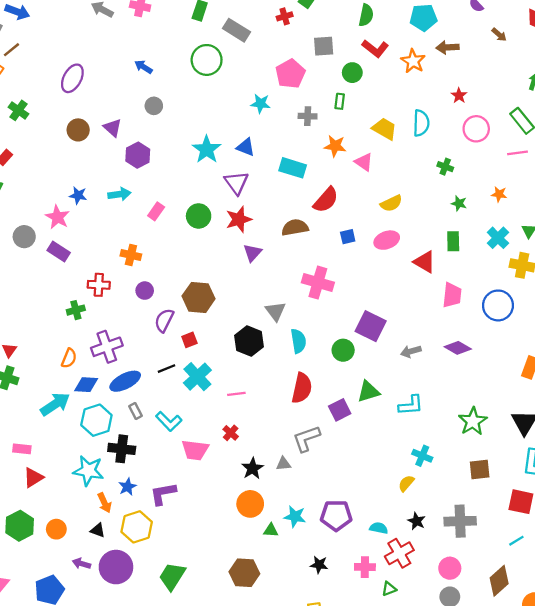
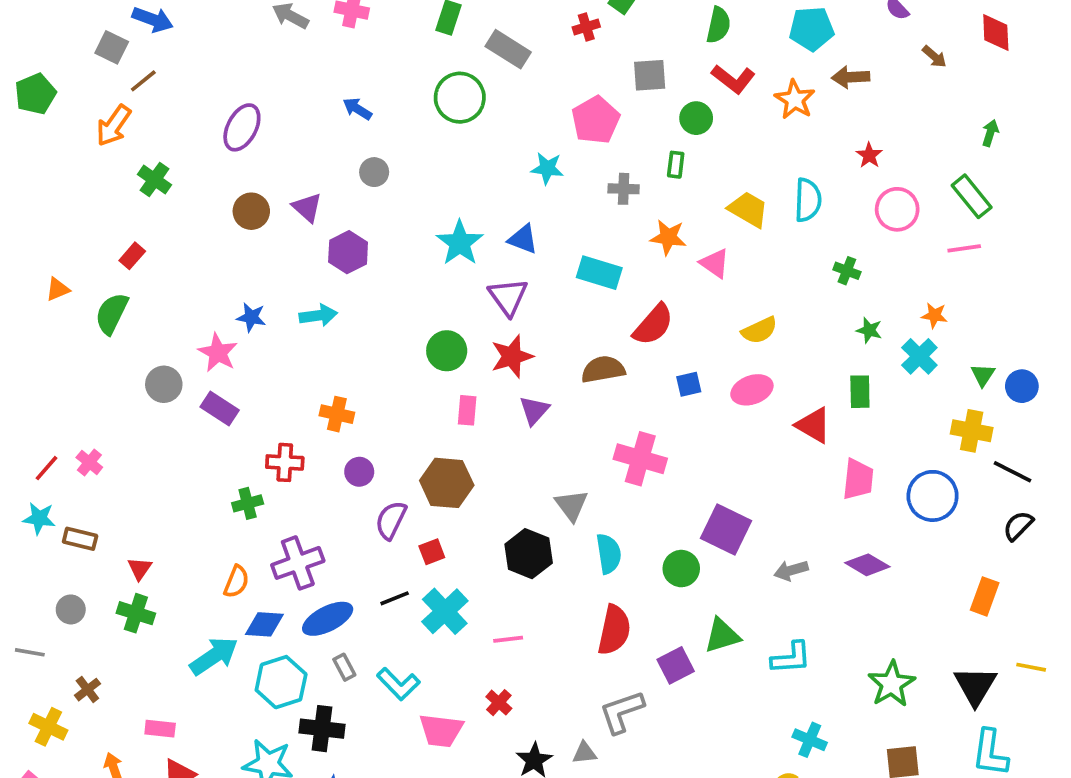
pink rectangle: (156, 211) -> (467, 410), moved, turned -30
cyan cross: (498, 238) -> (919, 356), moved

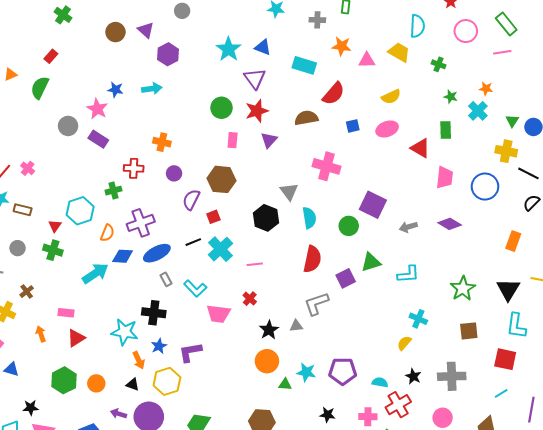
yellow trapezoid: (748, 209) -> (399, 52), moved
pink triangle: (715, 263) -> (367, 60), turned -36
cyan hexagon: (281, 682) -> (80, 211), moved

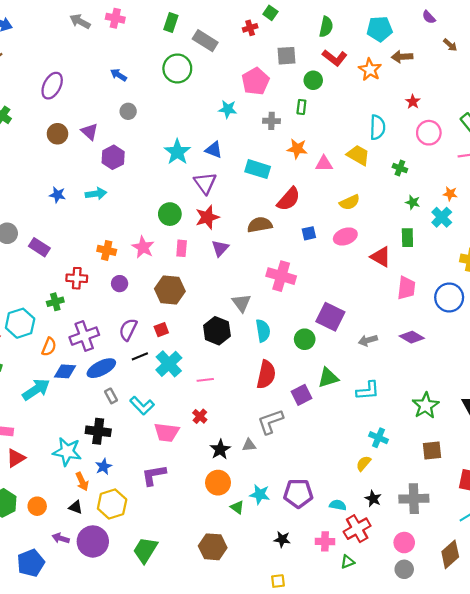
pink star: (97, 109) -> (143, 247), moved
purple semicircle: (191, 200) -> (128, 330), moved
purple L-shape: (190, 352) -> (154, 475), moved
green triangle: (285, 384) -> (237, 507), turned 32

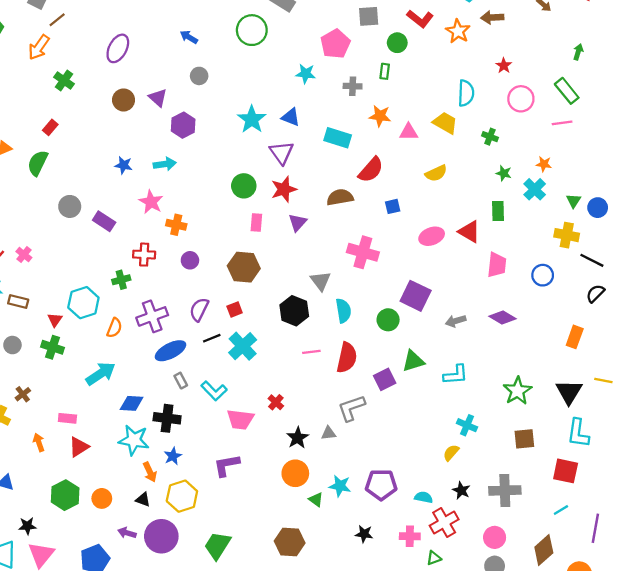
pink ellipse: (345, 236) -> (432, 236), moved
pink star: (143, 247) -> (151, 202), moved
blue circle: (449, 297) -> (543, 275), size x0.7
blue diamond: (65, 371) -> (132, 403), moved
pink line: (205, 380) -> (311, 352), moved

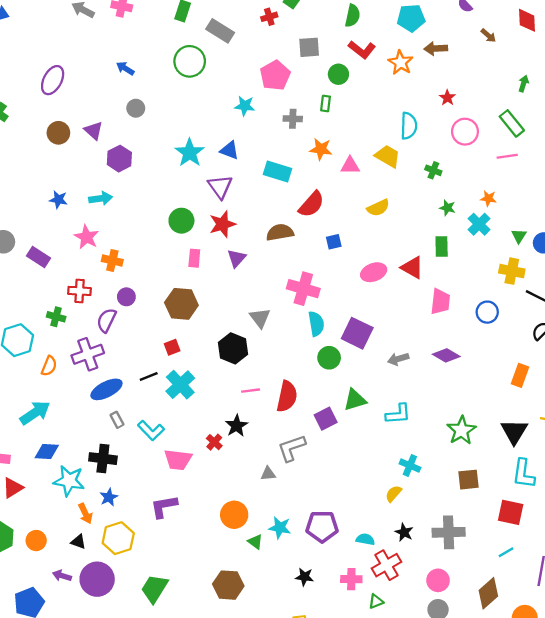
green cross: (121, 280) -> (56, 317), turned 30
purple semicircle: (199, 310) -> (106, 320), moved
cyan semicircle: (343, 311) -> (316, 324), moved
blue diamond: (132, 403) -> (47, 451), moved
black star: (298, 438) -> (237, 426), moved

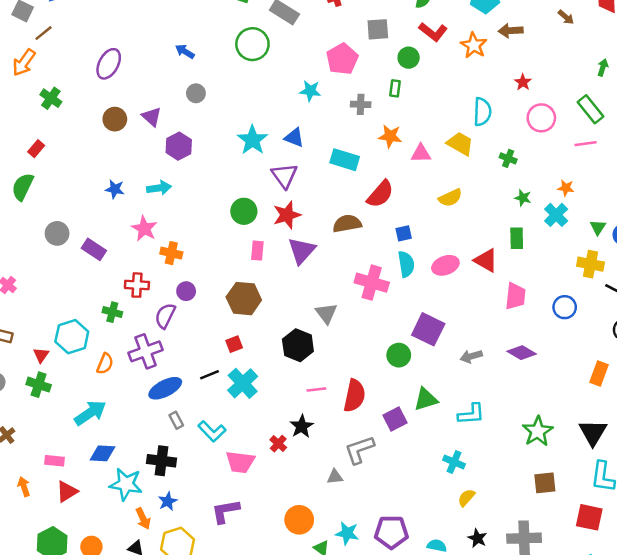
purple triangle: (237, 258) -> (302, 251), size x1.4
cyan semicircle: (316, 324) -> (406, 264), moved
cyan cross: (410, 466) -> (454, 462), moved

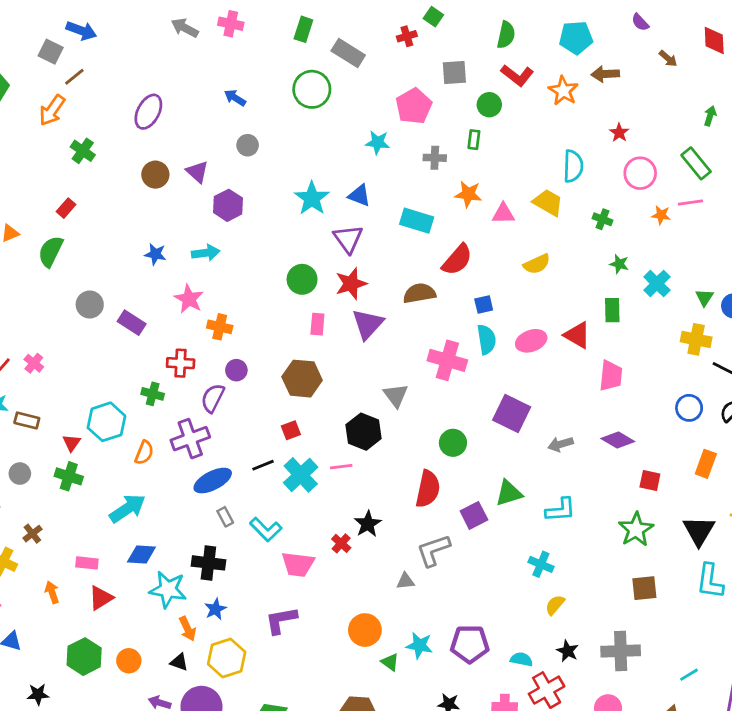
orange star: (566, 188) -> (661, 215), moved
blue circle: (565, 307) -> (689, 408), moved
green circle: (399, 355) -> (453, 443), moved
pink line: (316, 389) -> (341, 467), moved
red square: (589, 517) -> (650, 481), moved, size x0.7

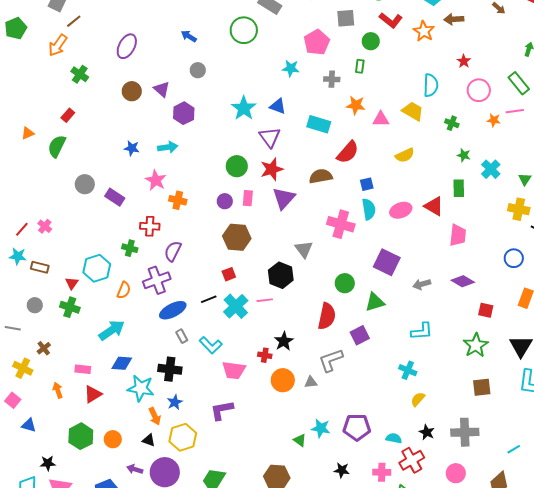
purple circle: (236, 370) -> (225, 201), moved
green triangle: (509, 493) -> (375, 302), moved
red cross: (341, 543) -> (265, 355), turned -32
orange circle: (365, 630) -> (283, 380), moved

